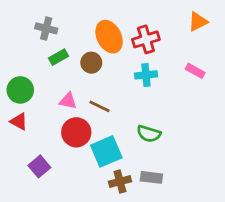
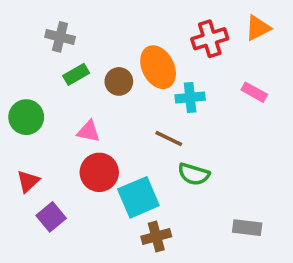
orange ellipse: (109, 37) -> (158, 67), moved
red cross: (146, 39) -> (210, 39), moved
brown line: (99, 106) -> (169, 138), moved
red triangle: (19, 121) -> (28, 181), moved, turned 48
gray rectangle: (151, 177) -> (247, 228), moved

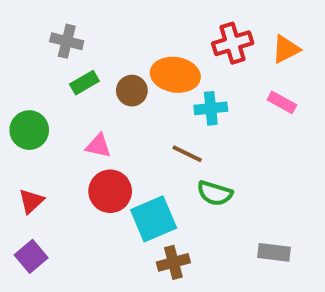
orange triangle: (258, 28) -> (286, 49), moved
orange ellipse: (158, 67) -> (175, 75), turned -54
purple square: (51, 217) -> (31, 256), moved

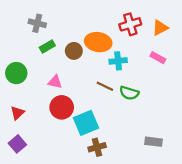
green semicircle: (215, 193) -> (129, 93), moved

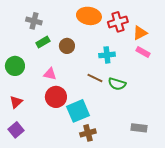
orange triangle: (160, 28) -> (140, 33), moved
orange ellipse: (98, 42) -> (89, 16), moved

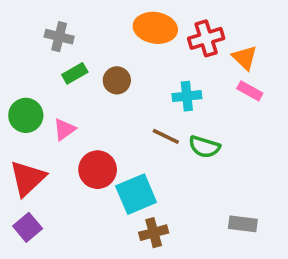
orange triangle: (140, 33) -> (245, 58), turned -49
pink triangle: (50, 74) -> (64, 129), moved, turned -48
red triangle: (16, 102) -> (28, 178), size x1.6

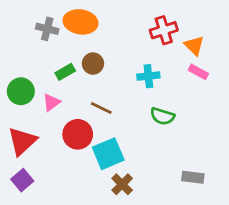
orange ellipse: (155, 28) -> (80, 22), moved
green rectangle: (75, 73) -> (65, 72), moved
brown line: (166, 136) -> (101, 108), moved
brown cross: (154, 233) -> (122, 184), turned -30

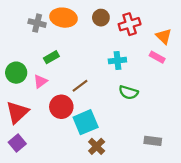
orange triangle: (194, 45) -> (164, 36), moved
brown circle: (93, 64) -> (101, 18), moved
brown line: (101, 108) -> (80, 86), turned -63

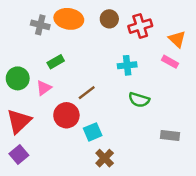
cyan square: (86, 122) -> (93, 132), size x0.7
gray rectangle: (153, 141) -> (170, 136), moved

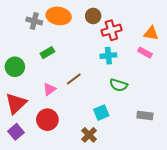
red cross: (140, 26) -> (111, 30), moved
orange triangle: (177, 39) -> (151, 33), turned -35
pink triangle: (44, 88) -> (49, 89), moved
red circle: (66, 115) -> (47, 120), moved
cyan square: (93, 132) -> (101, 113), moved

